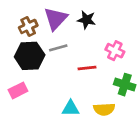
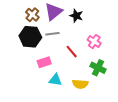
brown cross: (28, 27) -> (32, 15), turned -32
red line: (87, 68) -> (72, 52), turned 48
pink rectangle: (18, 90) -> (44, 62), moved

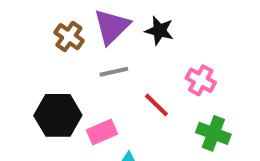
black hexagon: (30, 37) -> (58, 115), moved

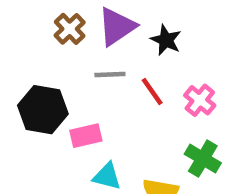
red line: (156, 105) -> (152, 91), moved

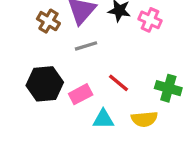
red line: (152, 91) -> (118, 83), moved
pink cross: (200, 100) -> (150, 20), moved

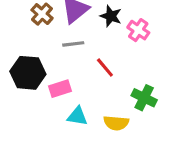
red line: (118, 83) -> (105, 67), moved

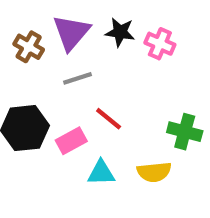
red line: (105, 67) -> (109, 119), moved

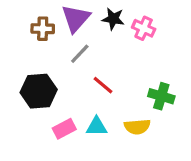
brown cross: (29, 47) -> (43, 29), turned -30
gray line: (78, 78) -> (80, 54), turned -30
pink rectangle: (71, 141) -> (64, 129), moved

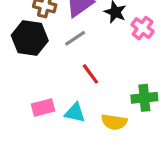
black hexagon: (39, 91) -> (30, 38), moved
green cross: (161, 96) -> (144, 98), turned -35

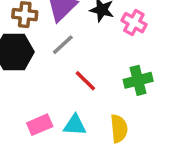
green cross: (144, 98) -> (138, 80), moved
yellow semicircle: (114, 122) -> (119, 129), turned -95

